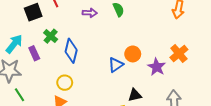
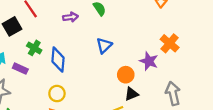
purple rectangle: (34, 53) -> (20, 69), turned -32
orange circle: (133, 54) -> (126, 75), moved
blue triangle: (116, 65) -> (104, 46), moved

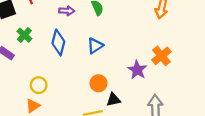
blue diamond: (58, 60) -> (58, 42), moved
orange circle: (126, 75) -> (99, 83), moved

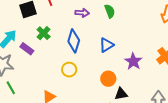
purple star: (137, 70) -> (133, 61), moved
yellow circle: (39, 85) -> (69, 70), moved

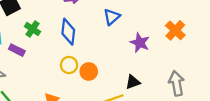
blue triangle: (106, 45) -> (112, 17), moved
orange circle: (108, 79) -> (89, 71), moved

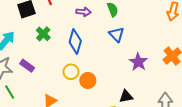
blue triangle: (112, 17) -> (117, 34), turned -42
purple rectangle: (17, 50) -> (27, 66), moved

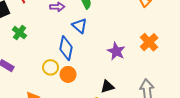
blue triangle: (117, 34) -> (80, 26), moved
blue diamond: (75, 42) -> (66, 48), moved

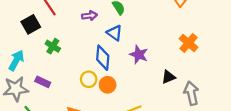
purple star: (116, 51) -> (139, 55), moved
black triangle: (107, 87) -> (168, 77), moved

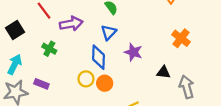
purple arrow: (89, 16) -> (71, 24), moved, size x1.5
black square: (31, 24) -> (15, 30), moved
blue triangle: (115, 33) -> (109, 32), turned 42
black triangle: (168, 77) -> (163, 72), turned 32

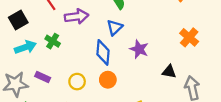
cyan arrow: (15, 64) -> (25, 47), moved, turned 42
yellow circle: (86, 79) -> (77, 82), moved

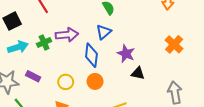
purple arrow: (77, 17) -> (67, 35), moved
green cross: (53, 41) -> (44, 42), turned 32
black triangle: (169, 72) -> (138, 73), moved

